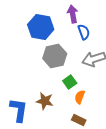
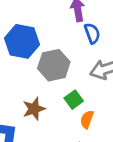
blue hexagon: (41, 27) -> (22, 41), moved
brown star: (45, 101) -> (34, 109), moved, turned -30

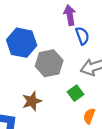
green square: (74, 100) -> (75, 93), moved
orange semicircle: (87, 119) -> (89, 116), moved

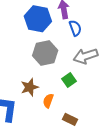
blue hexagon: (22, 43) -> (38, 19), moved
orange semicircle: (89, 116) -> (48, 101), moved

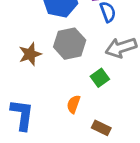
brown star: (30, 87) -> (30, 54), moved

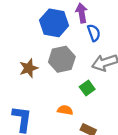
orange semicircle: (74, 104) -> (65, 110), turned 80

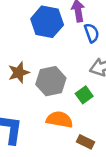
gray hexagon: (62, 59) -> (51, 81), moved
orange semicircle: (65, 110) -> (59, 120), size x1.5

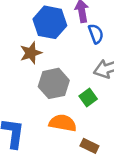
brown star: (19, 73) -> (31, 53), moved

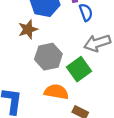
green square: (88, 97) -> (79, 69), size x1.5

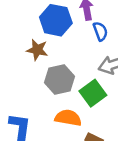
brown star: (28, 29) -> (37, 50), turned 30

